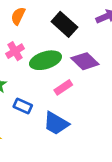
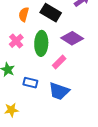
orange semicircle: (18, 16) -> (24, 14), moved
green ellipse: (45, 60) -> (41, 43), turned -60

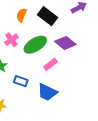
green ellipse: (41, 43) -> (35, 45), turned 50

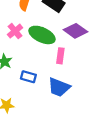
green ellipse: (35, 45) -> (42, 35), turned 60
pink rectangle: (50, 64) -> (60, 56), turned -40

